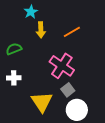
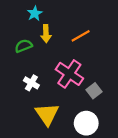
green semicircle: (14, 49) -> (24, 46), moved
white cross: (14, 78) -> (31, 83), moved, turned 32
gray square: (68, 90) -> (94, 91), moved

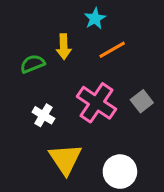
cyan star: (35, 13) -> (95, 19), moved
gray square: (94, 91) -> (142, 101), moved

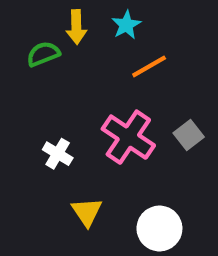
yellow arrow: (64, 47) -> (76, 27), moved
green semicircle: (33, 64) -> (43, 54), moved
yellow triangle: (65, 159) -> (87, 212), size x0.7

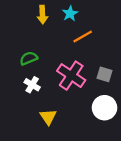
green semicircle: (43, 54) -> (29, 58), moved
gray square: (189, 135) -> (105, 74), turned -35
white circle: (159, 228) -> (105, 108), moved

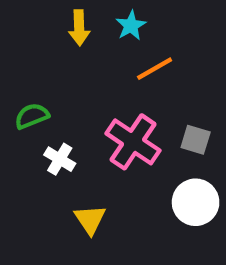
green semicircle: (29, 58) -> (32, 116), moved

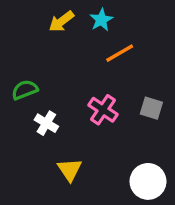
yellow arrow: (79, 28) -> (61, 21), turned 55
pink cross: (133, 142) -> (103, 110), size x0.7
white circle: (196, 202) -> (148, 181), moved

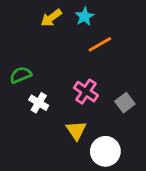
gray square: (151, 108) -> (125, 103), moved, turned 36
yellow triangle: (70, 170) -> (76, 130), moved
white circle: (148, 181) -> (105, 151), moved

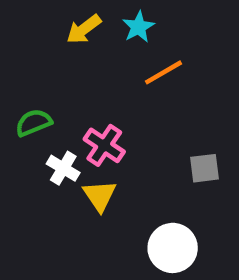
pink cross: (86, 92) -> (104, 145), moved
gray square: (125, 103) -> (205, 168), turned 30
yellow triangle: (76, 130) -> (100, 196), moved

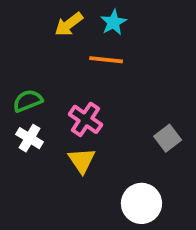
orange line: (163, 72) -> (106, 60), moved, turned 36
white cross: (63, 168) -> (30, 138), moved
gray square: (205, 168) -> (168, 138), turned -30

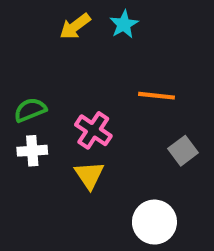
orange line: (106, 60) -> (157, 96), moved
white cross: (30, 138) -> (32, 151), turned -35

